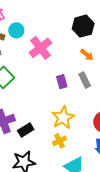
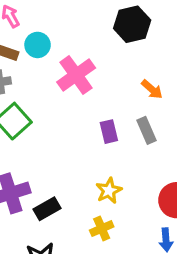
black hexagon: (83, 26) -> (132, 24), moved
yellow star: (63, 118) -> (109, 191), size x0.7

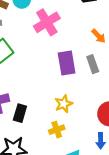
purple rectangle: (109, 132) -> (67, 63), size x1.5
black rectangle: (47, 209) -> (20, 113), turned -48

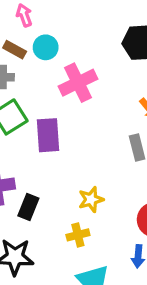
purple rectangle: (67, 63) -> (48, 135), moved

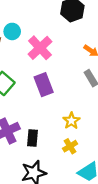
purple rectangle: (48, 135) -> (44, 85), moved

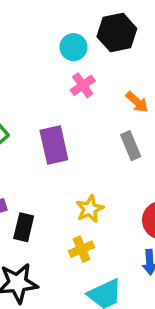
cyan circle: (12, 31) -> (73, 47), moved
pink cross: (40, 48) -> (83, 85), moved, size x0.6

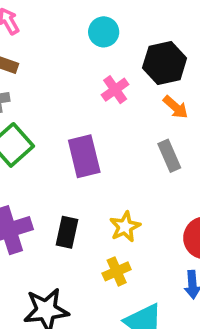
black hexagon: (117, 33) -> (165, 63), moved
cyan circle: (73, 47) -> (104, 32), moved
black rectangle: (24, 227) -> (67, 232), moved

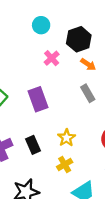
black rectangle: (67, 232) -> (33, 145), turned -30

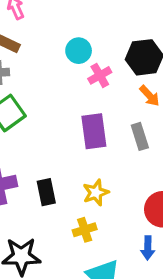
cyan circle: (41, 25) -> (79, 51), moved
purple rectangle: (38, 99) -> (94, 131), moved

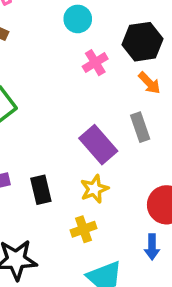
cyan circle: (79, 51) -> (78, 19), moved
purple rectangle: (94, 131) -> (98, 145), moved, turned -32

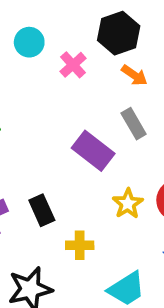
cyan circle: (78, 19) -> (29, 42), moved
yellow star: (94, 189) -> (128, 204), moved
yellow cross: (83, 229) -> (80, 245), moved, turned 30

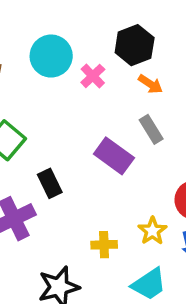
cyan circle: (29, 42) -> (51, 56), size x1.5
yellow star: (128, 204) -> (152, 231), moved
black rectangle: (42, 210) -> (50, 183), moved

